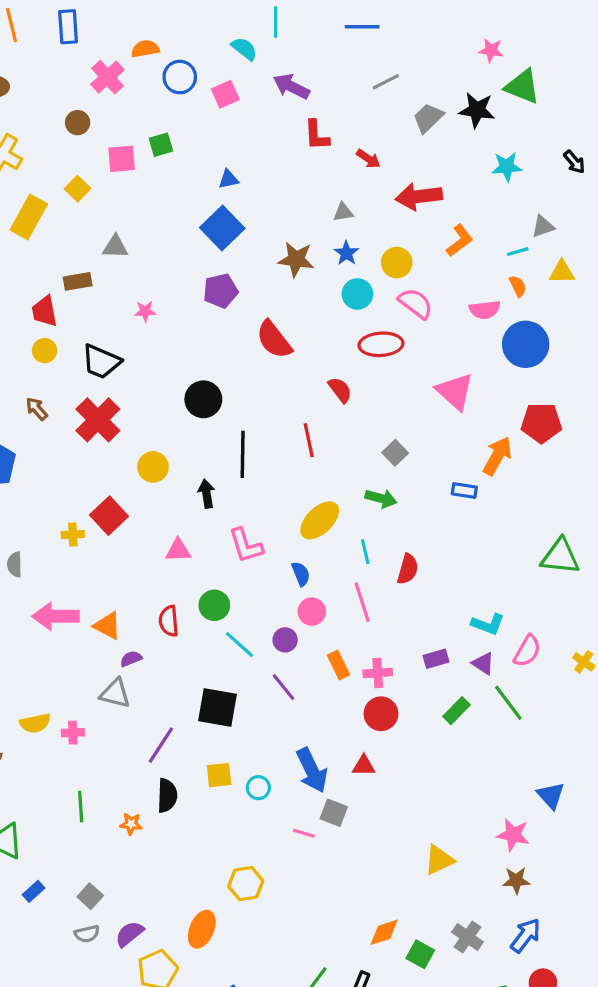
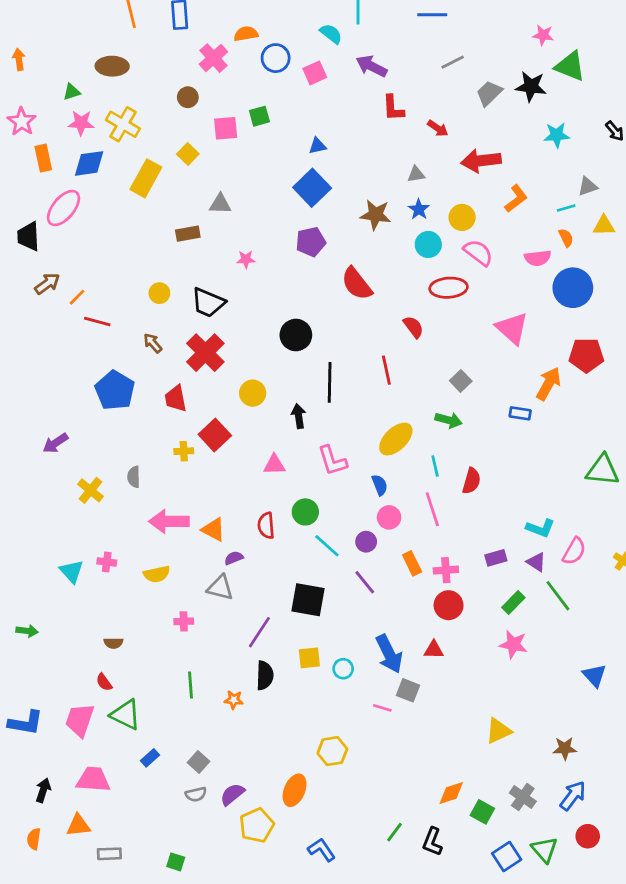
red trapezoid: (45, 311) -> (176, 398), moved
yellow semicircle: (35, 723) -> (157, 574), moved
pink star: (513, 835) -> (513, 644), moved

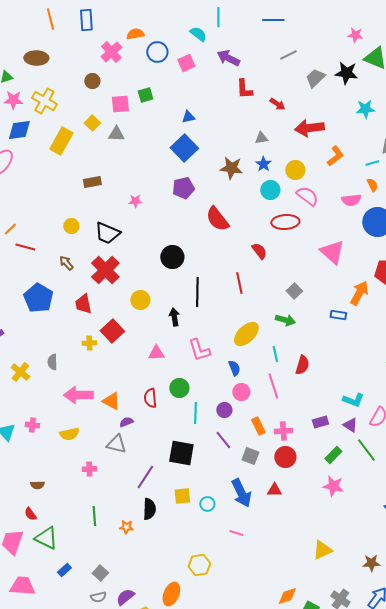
gray triangle: (220, 204) -> (116, 134), moved
cyan line: (327, 546) -> (195, 413), turned 50
gray square: (408, 690) -> (250, 456), moved

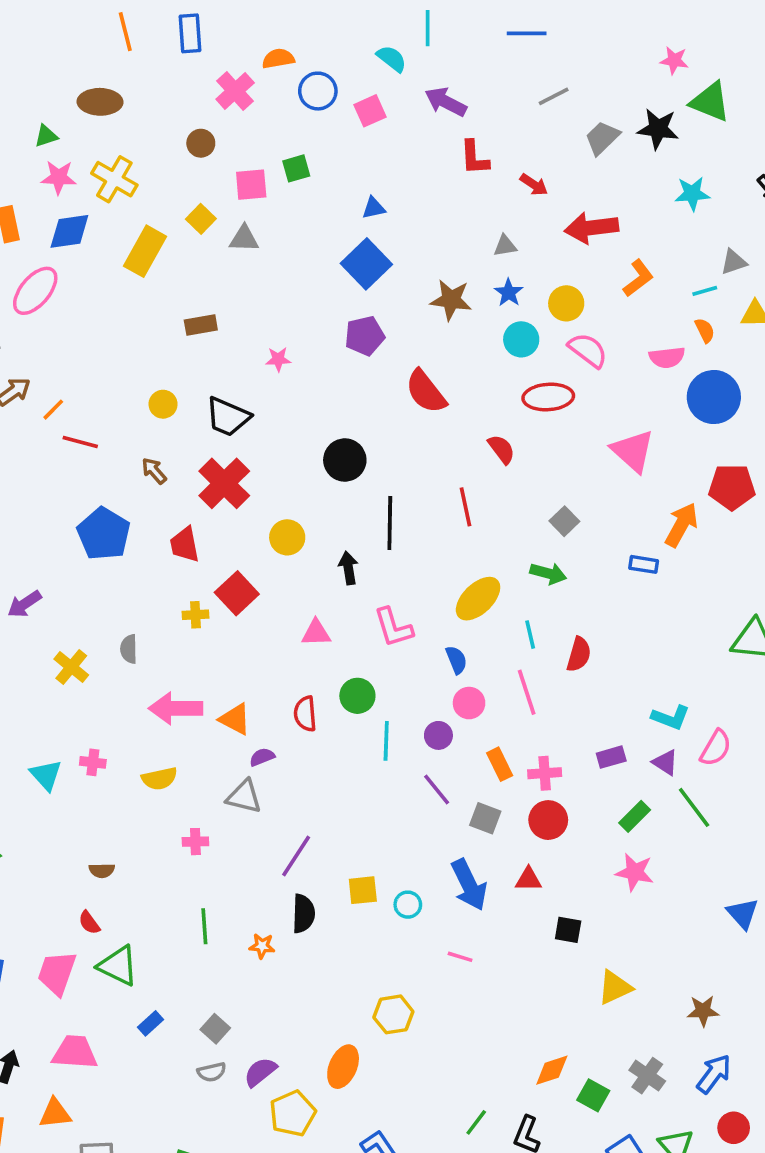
black square: (181, 453) -> (568, 930), moved, size x0.6

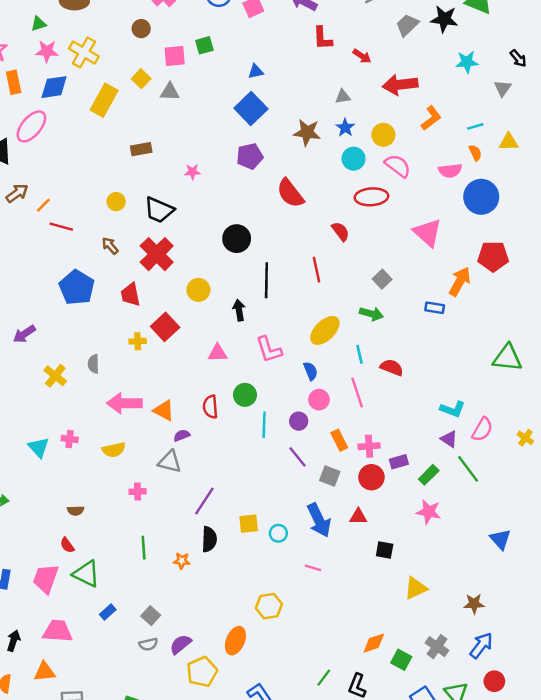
gray triangle: (734, 262) -> (503, 88), moved, turned -36
red semicircle: (579, 654) -> (392, 367), turned -85
purple rectangle: (611, 757) -> (399, 462), moved

